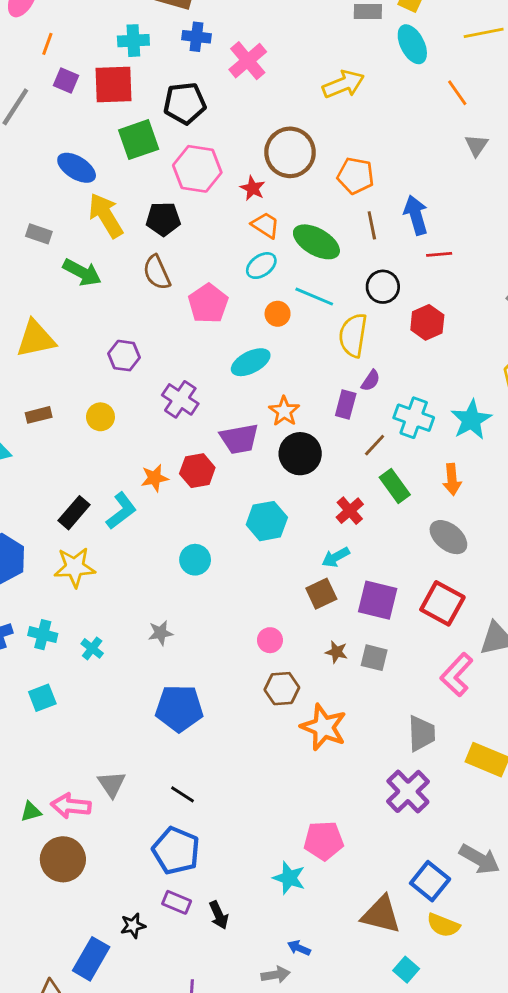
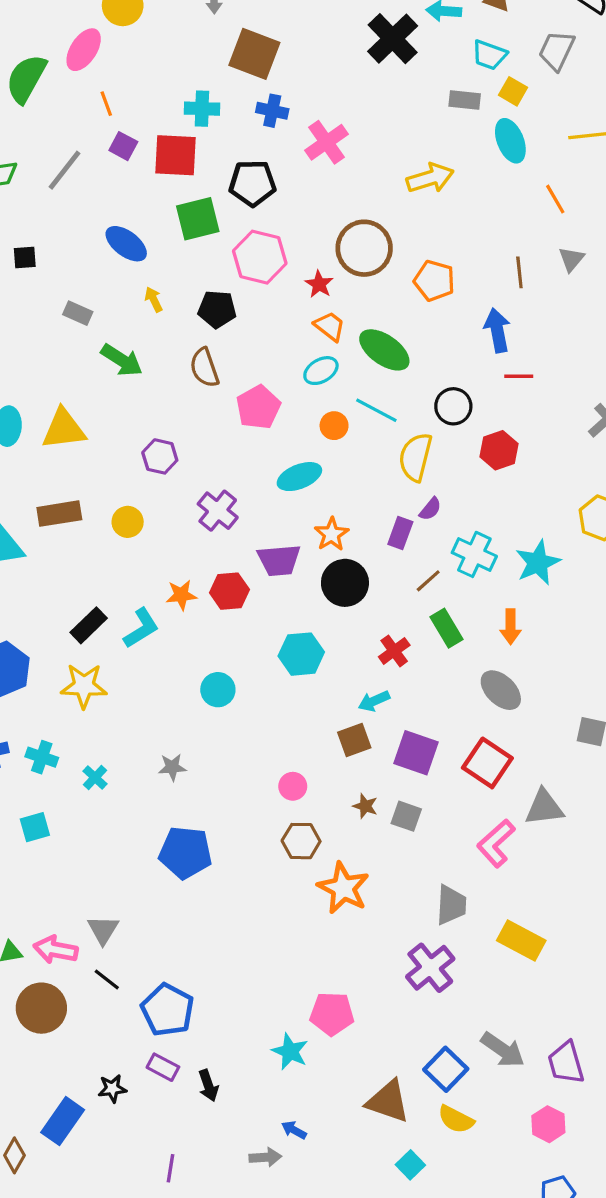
orange line: (47, 44) -> (106, 104), turned -45
yellow arrow: (106, 215) -> (154, 299), size x0.5
brown line: (372, 225) -> (519, 272), moved
brown rectangle: (39, 415) -> (59, 514), size x1.5
black line: (183, 794) -> (107, 980), moved

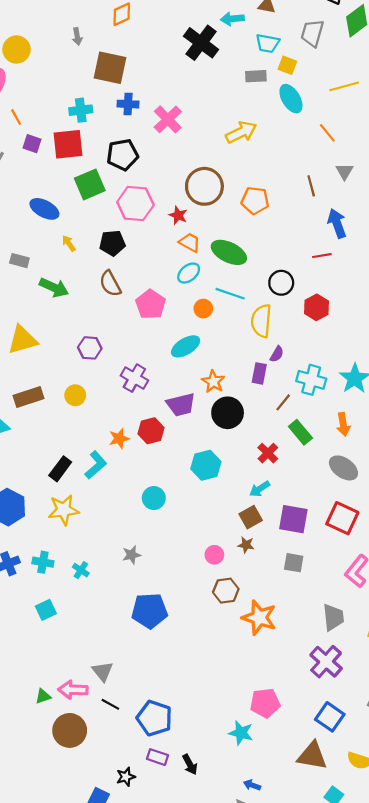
blue arrow: (497, 330) -> (337, 223), moved
brown star: (365, 806) -> (246, 545), moved
blue square: (446, 1069) -> (330, 717), moved

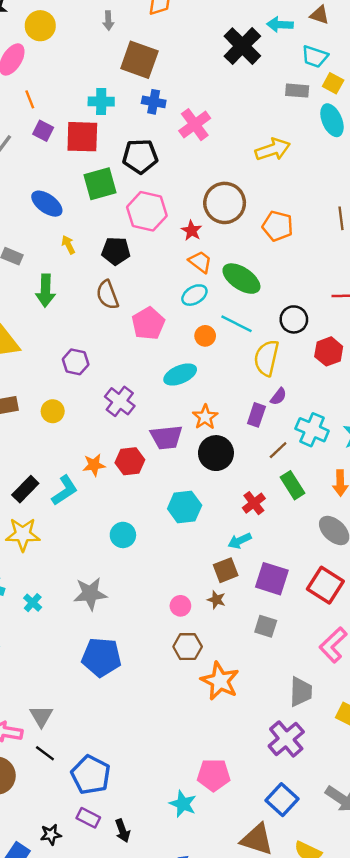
green arrow: (54, 287) -> (46, 291), turned 60
gray star: (132, 555) -> (90, 594), size x1.6

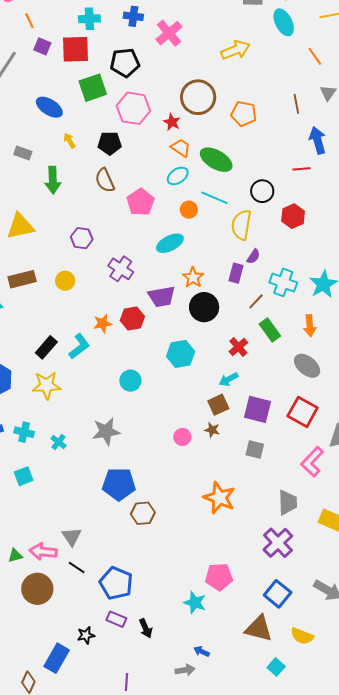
brown hexagon: (188, 647) -> (143, 513), moved

